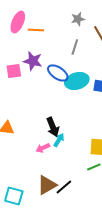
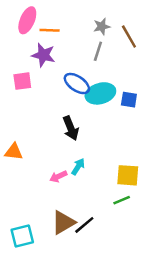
gray star: (78, 19) -> (102, 26), moved
purple star: (33, 61) -> (43, 55), moved
black arrow: (53, 127) -> (71, 128), moved
cyan square: (14, 196) -> (22, 236), turned -30

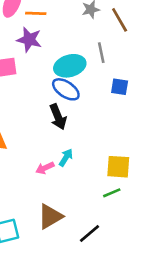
gray line: (98, 51) -> (101, 53), moved, turned -30
blue ellipse: (77, 84) -> (66, 89), moved
cyan ellipse: (100, 93) -> (70, 66), moved
black line: (84, 225) -> (89, 233), moved

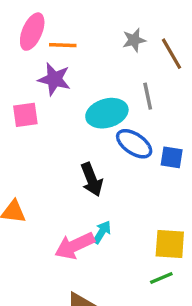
blue square: (120, 87) -> (172, 157), moved
blue ellipse: (66, 89) -> (134, 144), moved
pink arrow: (45, 168) -> (75, 246), size x1.6

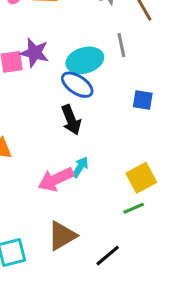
purple star: (54, 79) -> (35, 53), moved
blue ellipse: (134, 144) -> (77, 85), moved
yellow square: (170, 244) -> (141, 178), turned -32

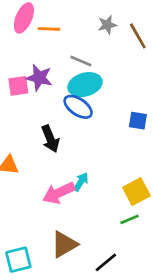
gray line: (121, 45) -> (81, 61), moved, turned -55
black arrow: (71, 120) -> (50, 139), moved

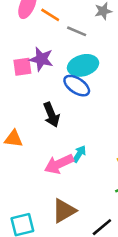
orange line: (49, 29) -> (50, 15), turned 30
gray line: (81, 61) -> (77, 31), moved

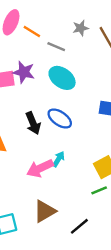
cyan ellipse: (83, 65) -> (62, 78), turned 52
blue ellipse: (77, 86) -> (60, 118), moved

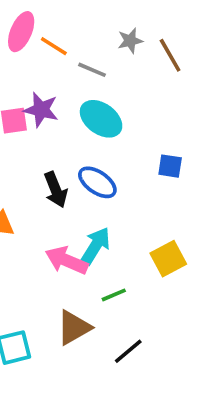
cyan arrow: (59, 159) -> (96, 246), size x1.5
pink arrow: (40, 168) -> (67, 260), turned 48
green line: (99, 190) -> (114, 295), moved

